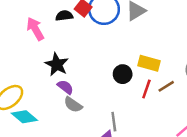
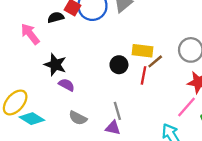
brown line: (166, 86) -> (155, 61), moved
gray semicircle: (73, 105) -> (78, 118), moved

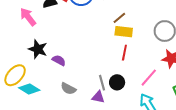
brown line: (155, 61) -> (119, 18), moved
black star: (55, 65) -> (38, 49), moved
black circle: (119, 65) -> (117, 82), moved
pink line: (186, 107) -> (149, 78), moved

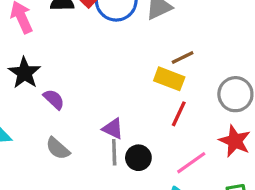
brown line: (119, 18) -> (183, 57), moved
red line: (124, 53) -> (179, 114), moved
purple triangle: (98, 97) -> (113, 129), moved

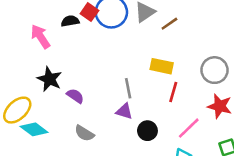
brown line: (183, 57) -> (169, 24), moved
gray line: (114, 152) -> (128, 88), moved

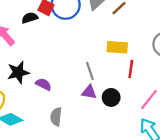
black star: (49, 79) -> (18, 72), turned -30
black circle: (147, 131) -> (111, 97), moved
gray semicircle: (84, 133) -> (56, 117), turned 72

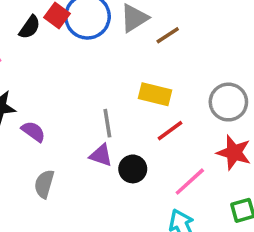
black semicircle: (30, 18) -> (30, 27), turned 133
red line: (131, 69) -> (170, 131), turned 36

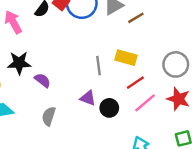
gray line: (107, 123) -> (99, 66), moved
pink line: (190, 182) -> (145, 103), moved

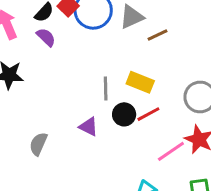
purple semicircle: (42, 80) -> (46, 37), moved
pink line: (145, 103) -> (171, 151), moved
black circle: (109, 108) -> (124, 114), moved

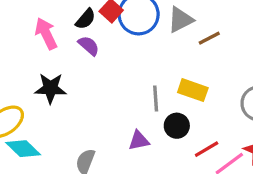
red line: (148, 114) -> (207, 149), moved
purple triangle: (89, 127) -> (139, 141), turned -36

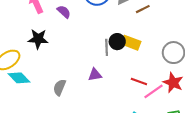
black circle: (177, 126) -> (117, 42), moved
red line: (207, 149) -> (139, 82), turned 49

